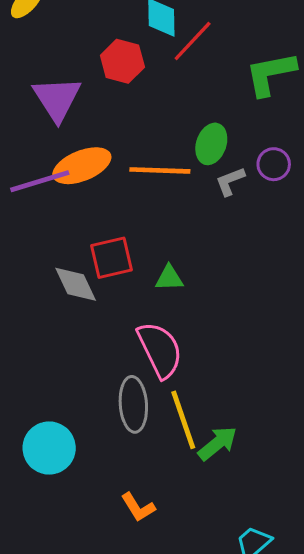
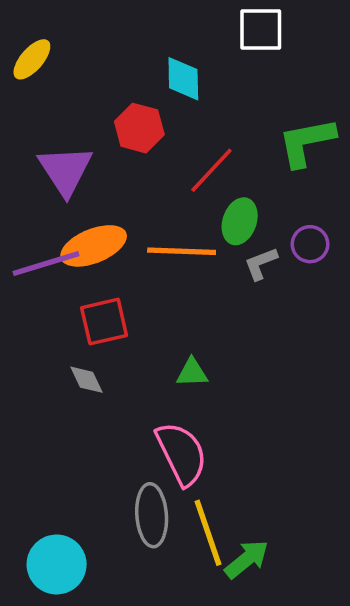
red line: (193, 41) -> (211, 170), moved
red square: (111, 258) -> (104, 322), moved
gray diamond: (76, 284) -> (87, 380), size x0.7

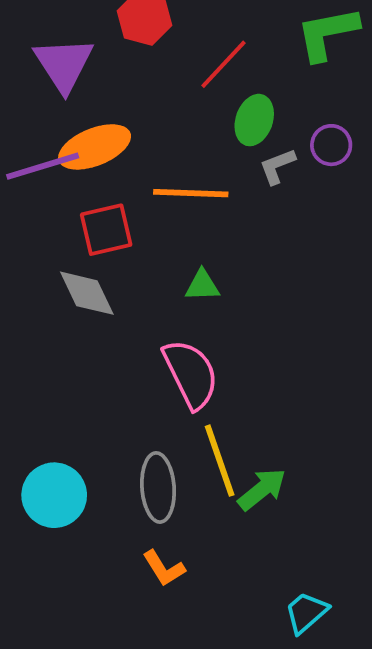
orange line: (182, 251) -> (191, 193), moved
gray diamond: (87, 380) -> (87, 293), size x1.5
gray ellipse: (152, 515) -> (158, 487), moved

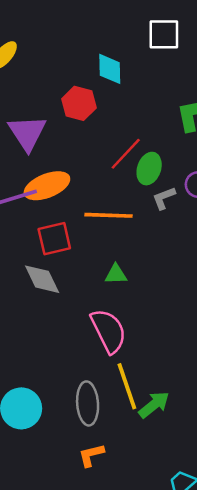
red line: (223, 64) -> (126, 154), moved
orange L-shape: (164, 568) -> (91, 455), turned 108

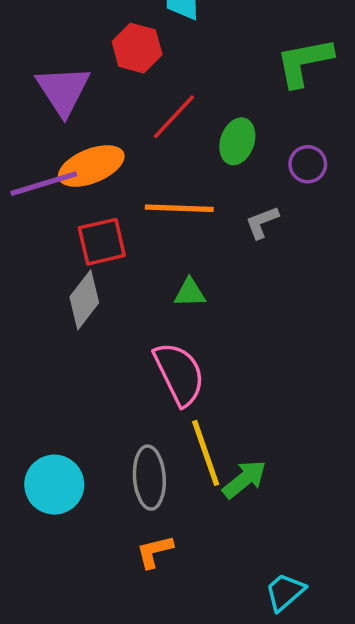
red line: (126, 154) -> (174, 117), moved
gray L-shape: (164, 198) -> (262, 222), moved
gray diamond: (42, 279) -> (84, 300), turned 63

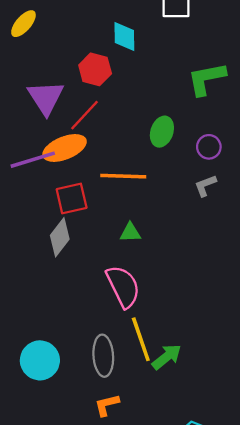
red line: (174, 117) -> (84, 115), moved
gray L-shape: (262, 222) -> (205, 186), moved

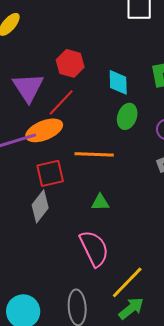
cyan diamond: (124, 37) -> (118, 82), moved
yellow line: (141, 339) -> (127, 282), moved, turned 63

